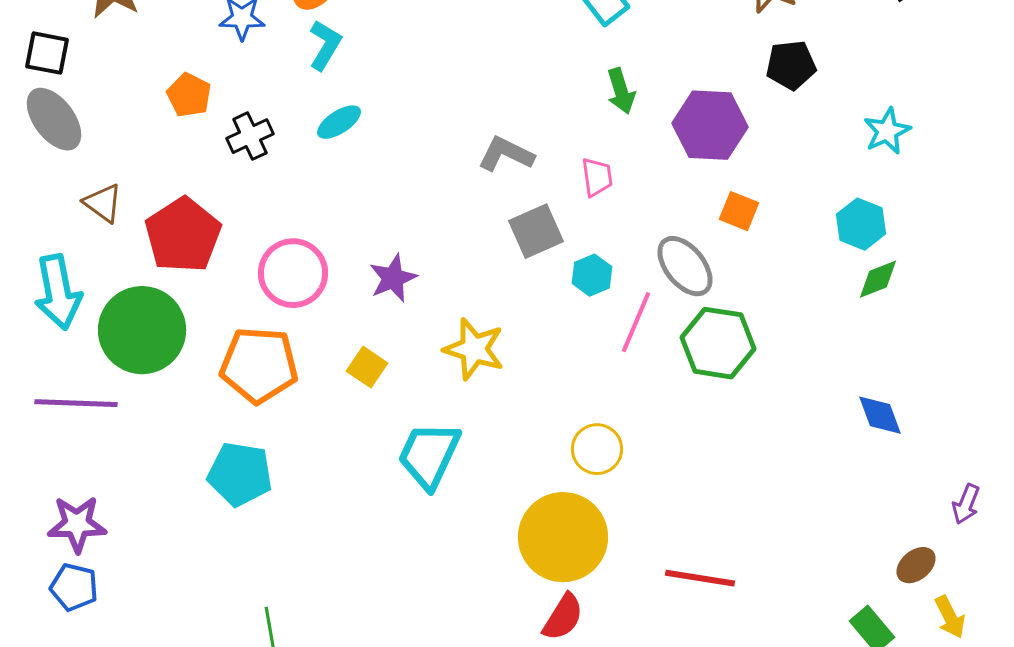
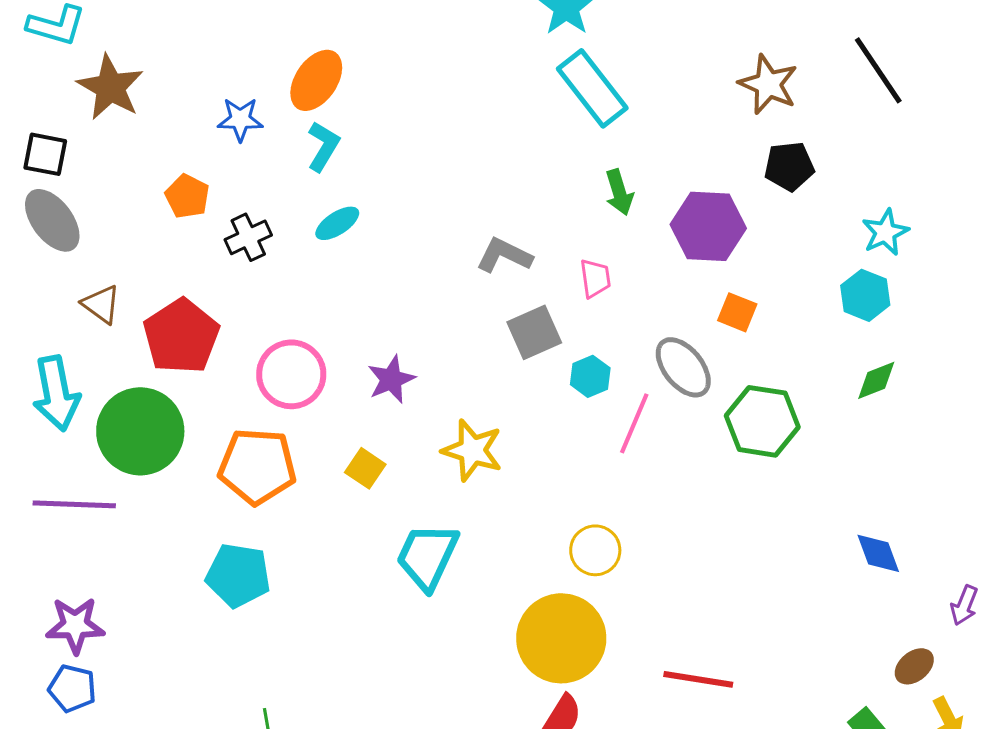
cyan hexagon: (861, 224) -> (865, 295), moved
green hexagon: (718, 343) -> (762, 421), moved
blue diamond: (880, 415) -> (878, 553), moved

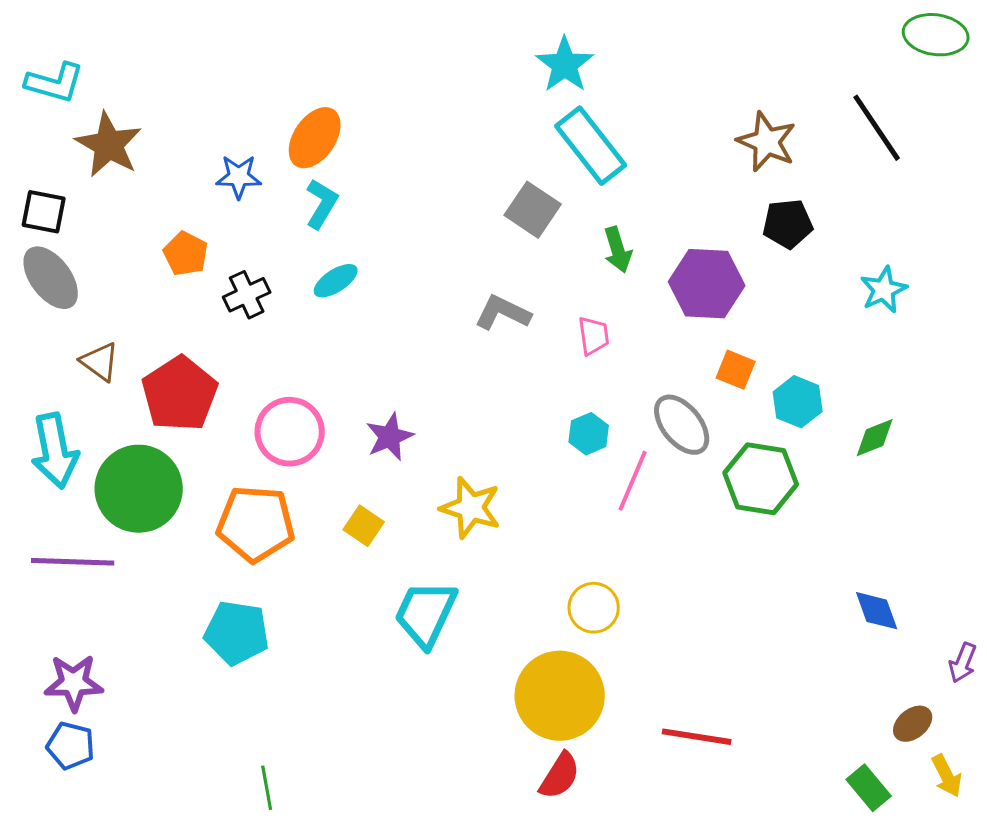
cyan hexagon: (865, 295) -> (798, 402), moved
gray square: (534, 332) -> (533, 210), moved, turned -32

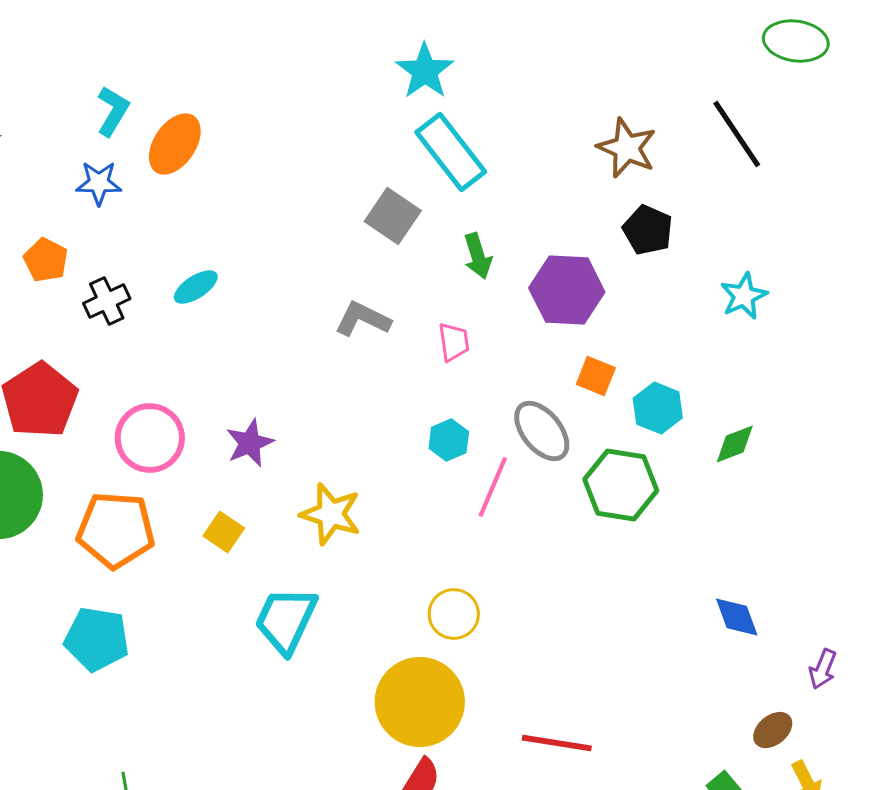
cyan L-shape: (322, 204) -> (113, 111), moved
black pentagon: (788, 224) -> (648, 230), turned 30

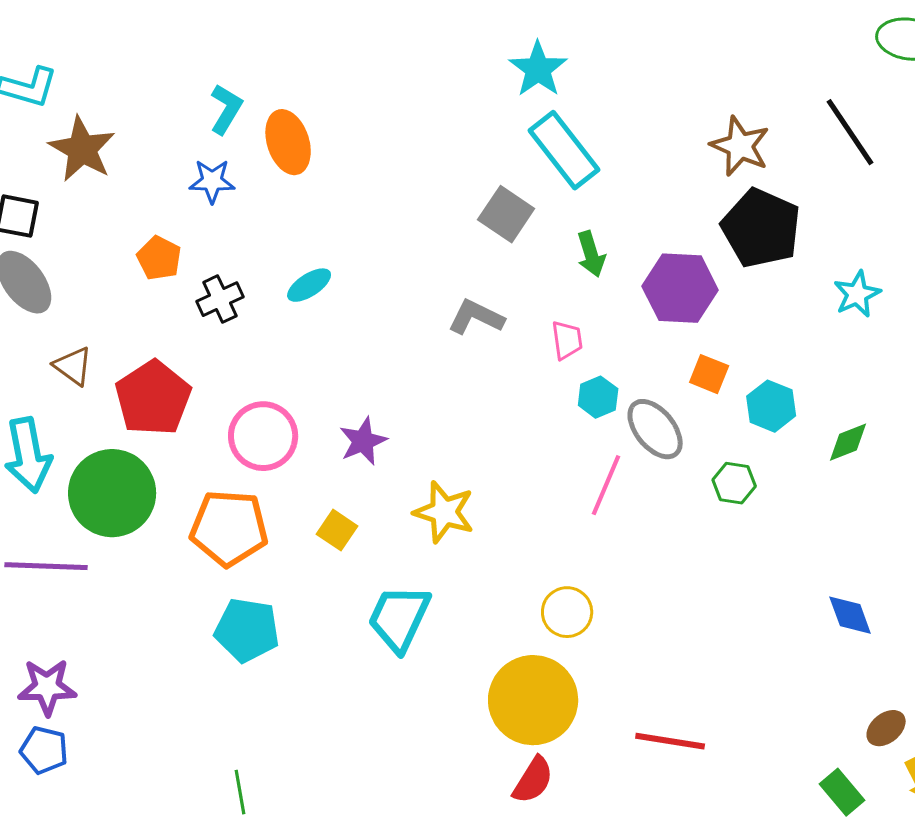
orange ellipse: (175, 144) -> (288, 142), turned -52
black pentagon: (648, 230) -> (761, 228), size x1.6
cyan hexagon: (449, 440) -> (598, 397), moved
green hexagon: (621, 485) -> (734, 483), size x0.6
cyan pentagon: (97, 639) -> (247, 630), moved

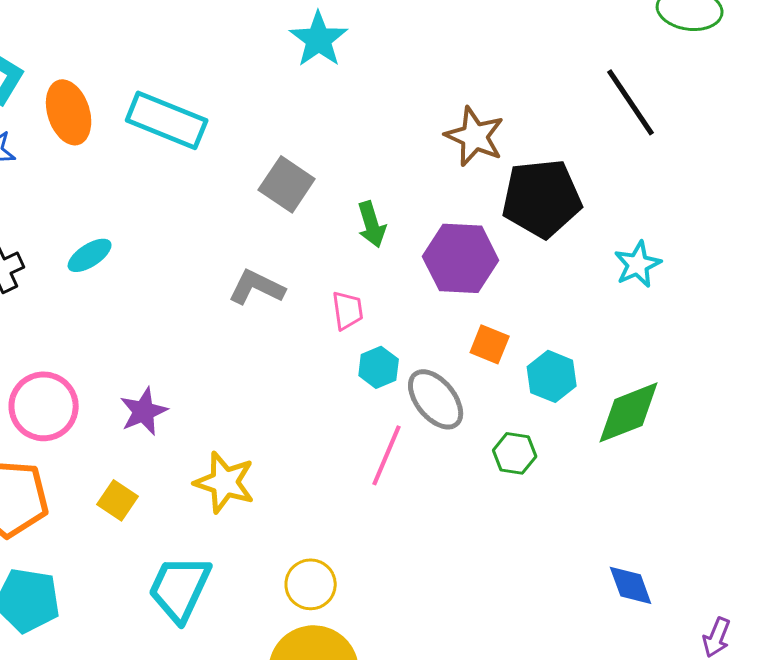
brown star: (740, 146) -> (475, 136), moved
cyan rectangle: (564, 150) -> (167, 120), moved, turned -30
black pentagon: (761, 228) -> (542, 198), turned -30
green diamond: (848, 442) -> (629, 412), size x1.6
yellow circle: (567, 612) -> (311, 584), moved

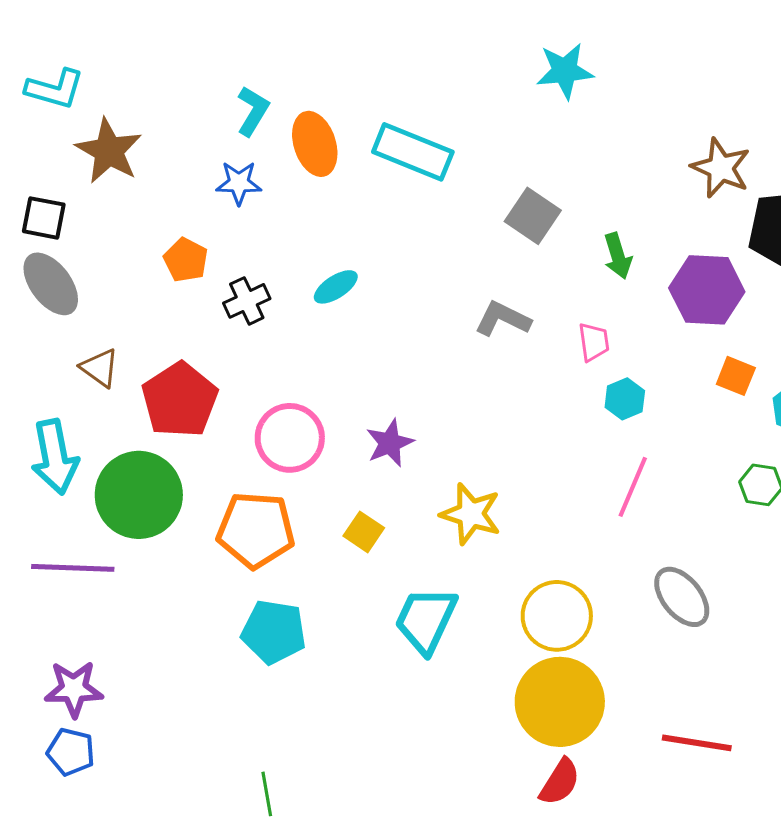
cyan star: (319, 39) -> (565, 71), turned 30
gray ellipse: (436, 399) -> (682, 597), moved
yellow circle: (311, 584) -> (557, 616), size x1.4

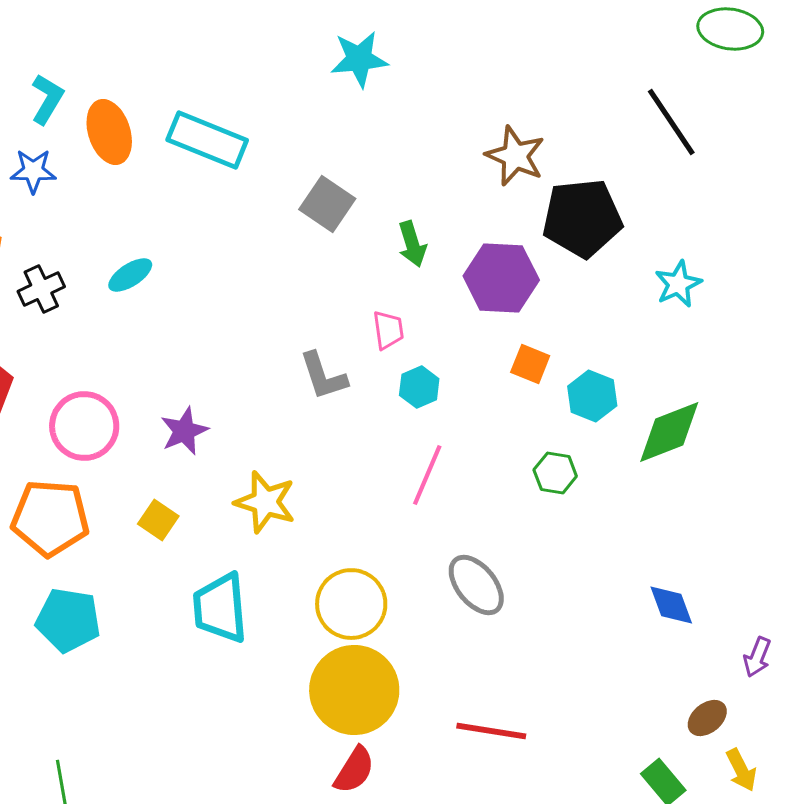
gray L-shape: (503, 319) -> (323, 376), moved, turned -134
cyan trapezoid: (426, 620) -> (220, 608), turned -30

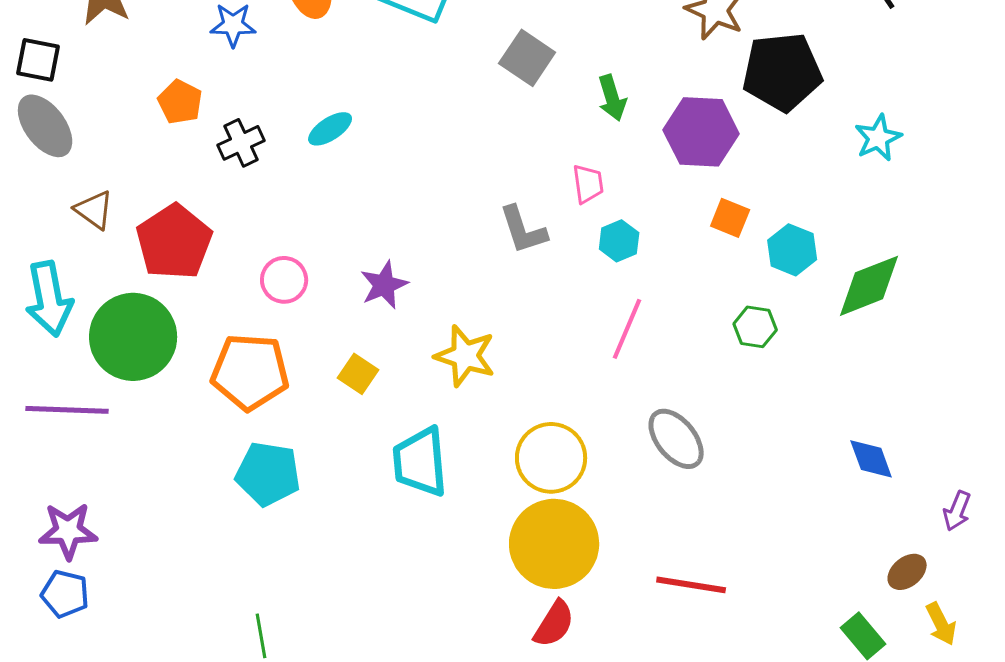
pink circle: (84, 426) -> (284, 280), size x0.7

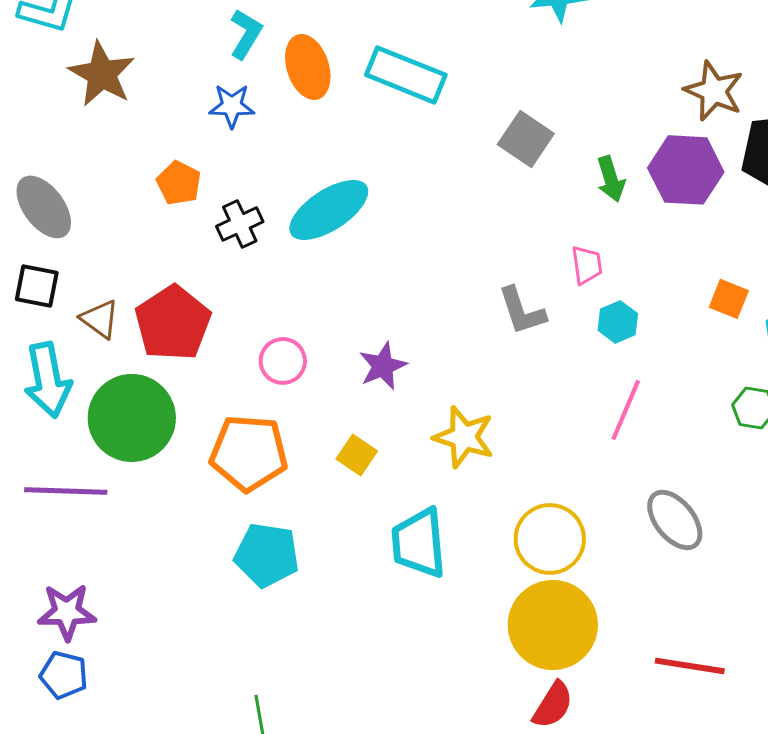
black square: (38, 60) -> (37, 286), moved
cyan ellipse: (330, 129) -> (329, 210), size x1.8
purple hexagon: (701, 132) -> (686, 170), moved
brown triangle: (94, 210) -> (100, 319), moved

